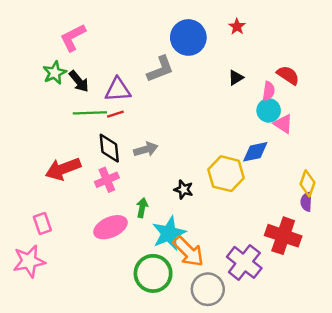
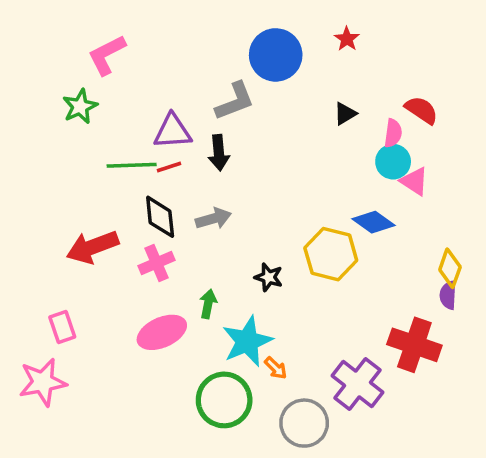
black arrow: (79, 81) -> (219, 153), moved, turned 35
blue diamond: (255, 152) -> (373, 222), turned 48
orange arrow: (188, 252) -> (276, 368), size x0.5

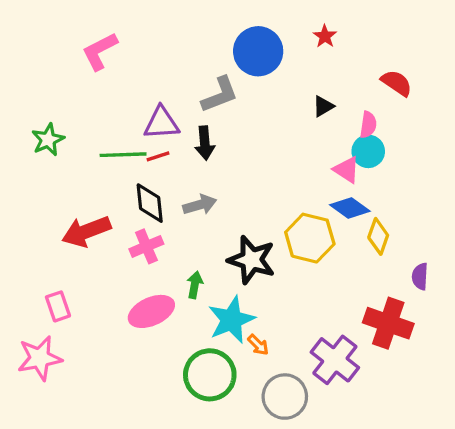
green star: (80, 107) -> (48, 140), moved
red semicircle: (422, 110) -> (397, 83), moved
pink triangle: (414, 181) -> (347, 170), moved
yellow diamond: (450, 268) -> (378, 236), moved
black star: (269, 277) -> (251, 260), size x1.8

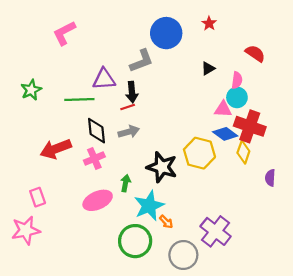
red line: (158, 156) -> (128, 107), moved
pink triangle: (347, 170) -> (223, 109), turned -30
red cross: (388, 323) -> (250, 126), moved

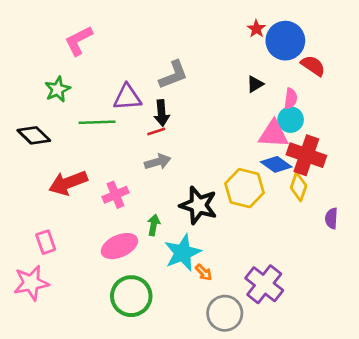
blue circle: (166, 33) -> (285, 41), moved
green star: (31, 90) -> (58, 89), moved
pink triangle: (223, 109) -> (273, 134), size x1.4
black diamond: (97, 131) -> (34, 135), moved, turned -40
green circle: (135, 241) -> (131, 296), moved

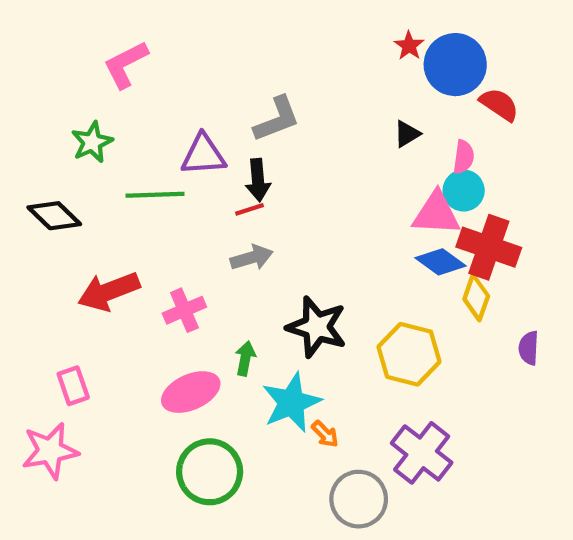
yellow hexagon: (245, 188) -> (409, 354), moved

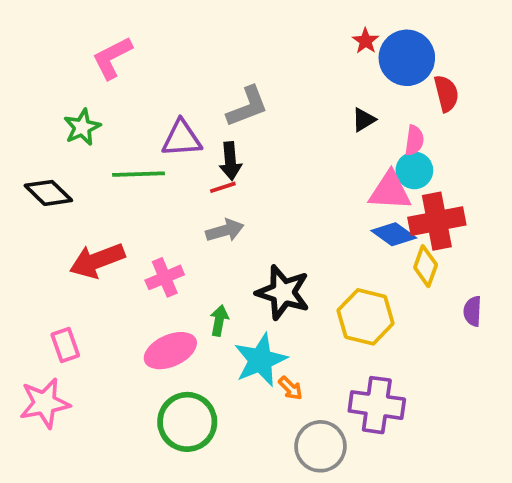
red semicircle: (499, 104) -> (446, 93), turned 42
red cross: (489, 247) -> (437, 221), turned -30
purple cross: (422, 453) -> (377, 405), turned -30

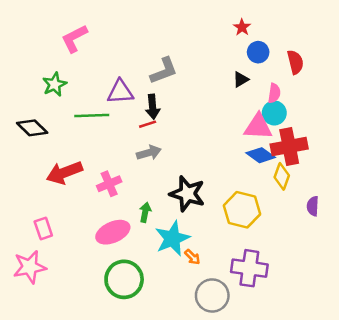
blue circle: (407, 58) -> (258, 52), moved, size x0.6

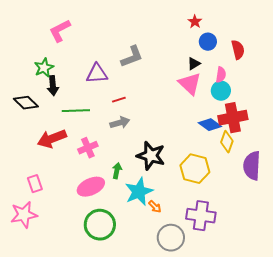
black arrow: (153, 107) -> (53, 86), moved
green line: (92, 115) -> (76, 111), moved
pink triangle: (258, 127) -> (190, 84), moved, turned 40
purple semicircle: (313, 206) -> (252, 166), size x1.8

